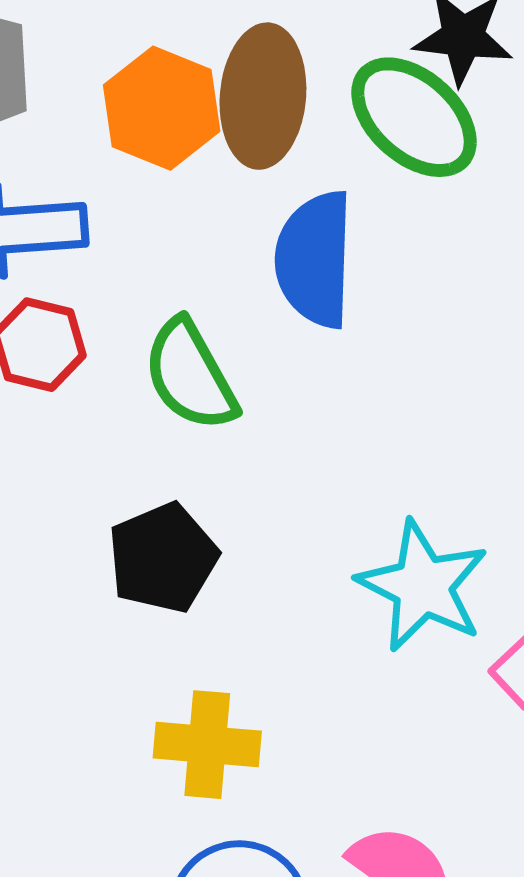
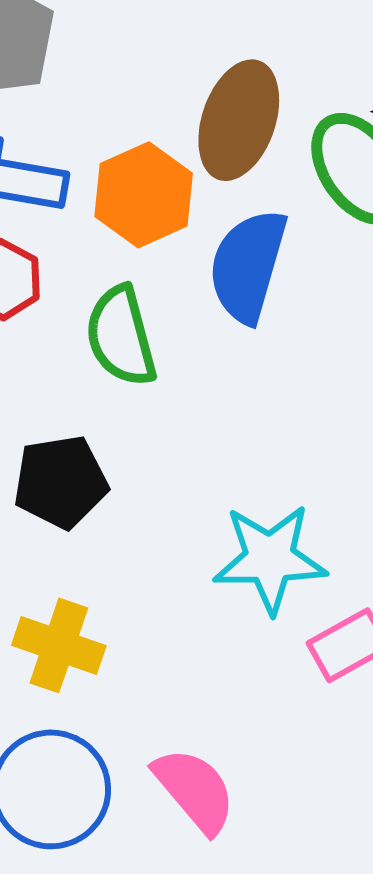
orange hexagon: (162, 108) -> (144, 195), moved
cyan star: (423, 586) -> (270, 559), turned 30

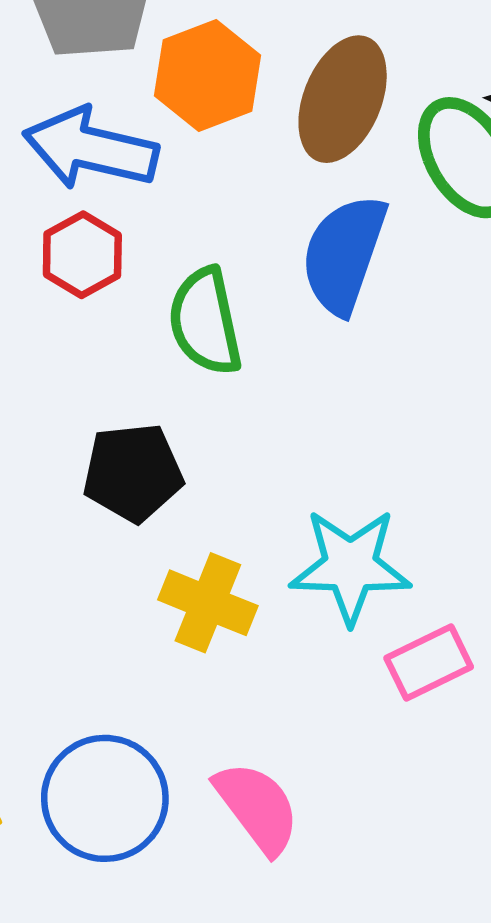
orange hexagon: (144, 195) -> (208, 76), moved
yellow cross: (59, 645) -> (208, 603), moved

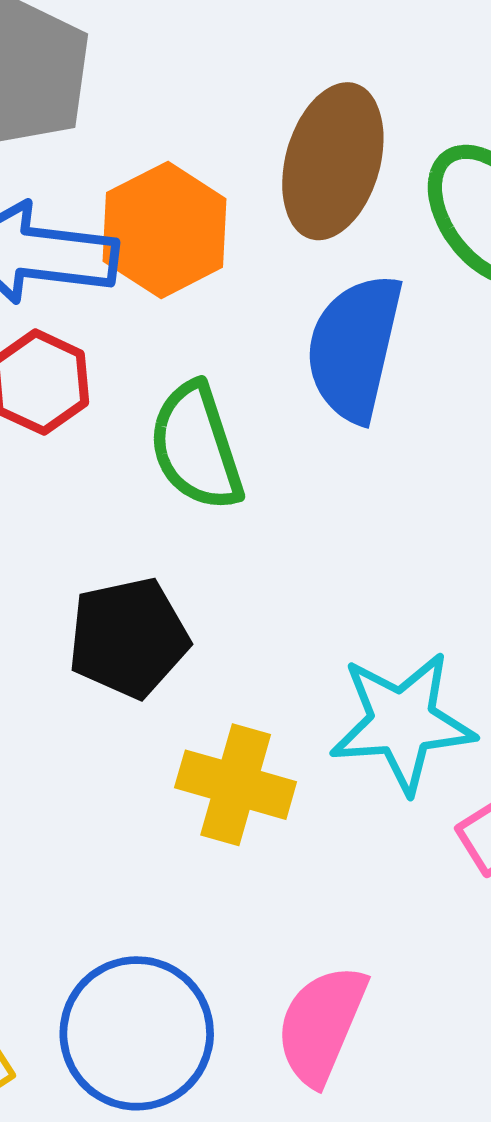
orange hexagon: (208, 76) -> (165, 230), moved
pink semicircle: (257, 807) -> (321, 1025), turned -114

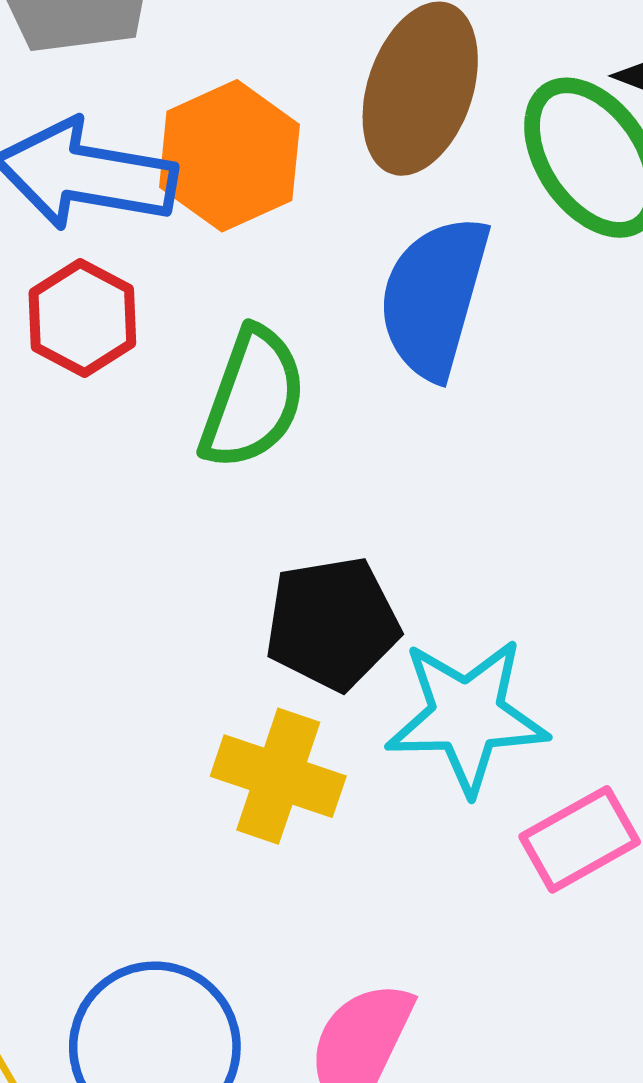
green semicircle: (196, 447) -> (253, 398), turned -145
black pentagon: (128, 638) -> (332, 623), moved

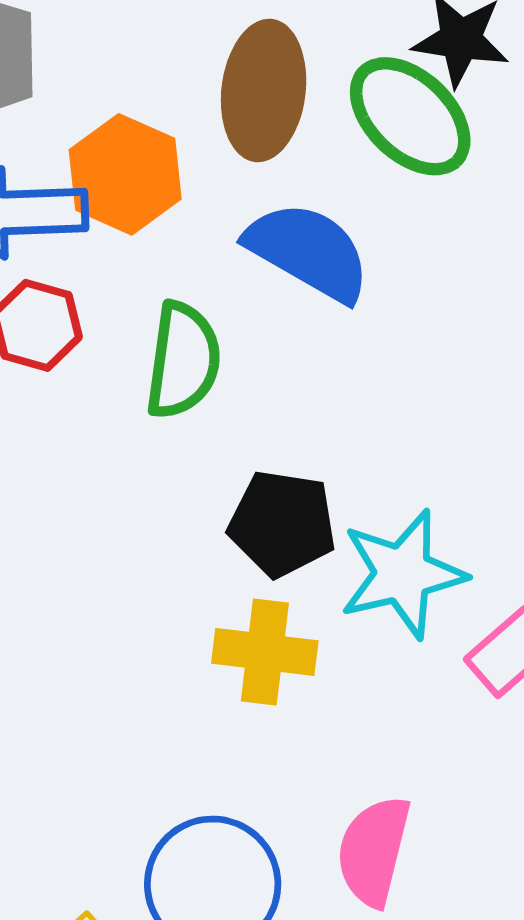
blue semicircle: (434, 297) -> (308, 251), turned 116
black pentagon: (332, 623) -> (282, 524), turned 30

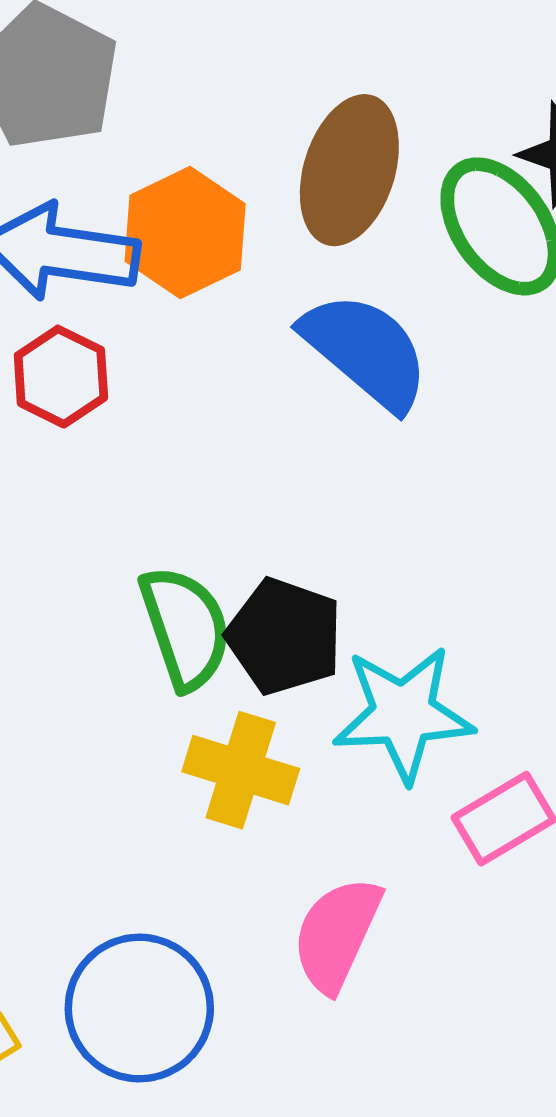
green semicircle: (183, 360) -> (185, 628), moved, turned -37
pink semicircle: (374, 851) -> (337, 934), moved

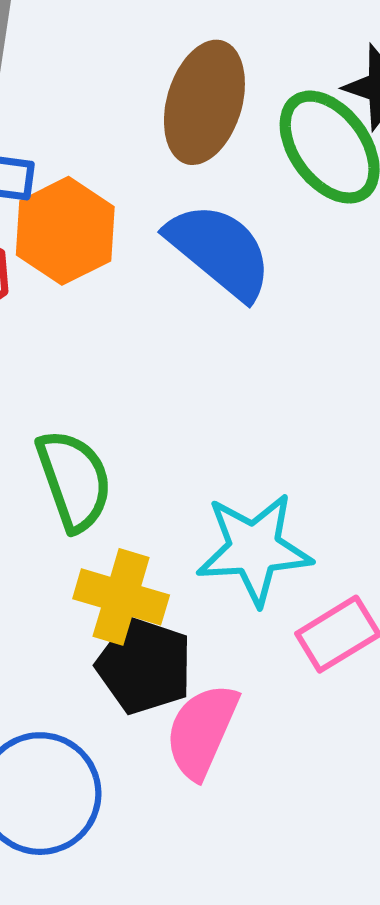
orange hexagon: (185, 233) -> (65, 231), moved
black pentagon: (284, 636) -> (144, 666), moved

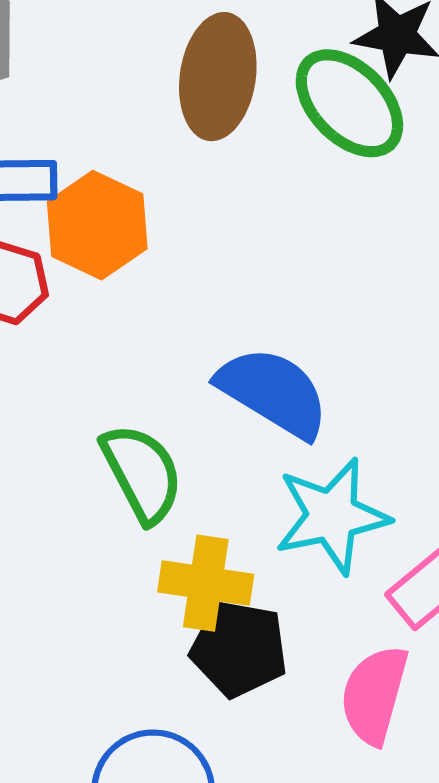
blue semicircle: (220, 251) -> (273, 392), moved
pink semicircle: (202, 731) -> (374, 695), moved

